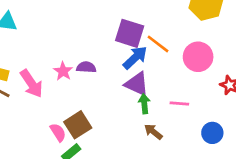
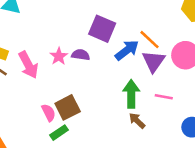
purple square: (130, 33) -> (102, 29), moved
purple triangle: (137, 84) -> (154, 61), moved, turned 35
green arrow: (144, 104) -> (131, 94), size x1.5

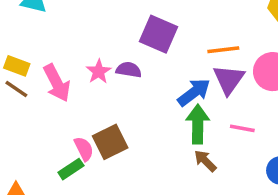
orange line: (149, 40) -> (223, 50), turned -50
blue arrow: (127, 50) -> (194, 92), moved
green rectangle: (59, 133) -> (71, 169), moved

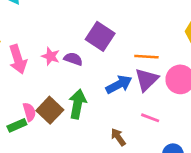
pink star: (99, 72) -> (51, 56), turned -30
green arrow: (198, 124) -> (77, 104), moved
brown square: (110, 142) -> (50, 110), turned -30

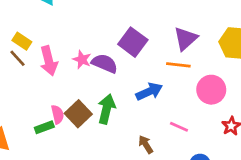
purple semicircle: (73, 59) -> (105, 63), size x1.4
purple triangle: (146, 80) -> (186, 39), moved

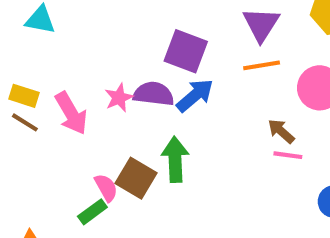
pink star: (82, 60) -> (119, 98), turned -30
blue arrow: (149, 92) -> (195, 95), moved
brown arrow: (146, 144) -> (281, 131), moved

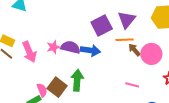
purple square: (186, 51) -> (102, 26), moved, turned 35
blue arrow: (195, 95) -> (90, 50), turned 42
brown arrow: (281, 131) -> (134, 50), moved

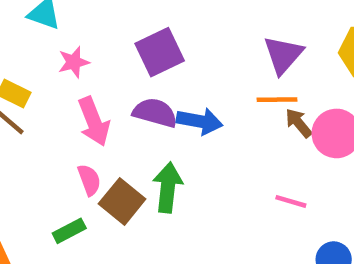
purple square: (102, 26) -> (160, 52), moved
pink star: (53, 47) -> (74, 62), moved
pink arrow: (29, 52) -> (94, 121), moved
pink semicircle: (42, 90) -> (89, 180), moved

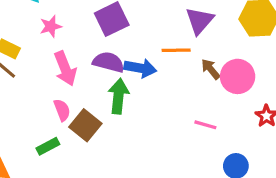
orange line: (277, 100) -> (176, 50), moved
green arrow: (168, 187) -> (118, 96), moved

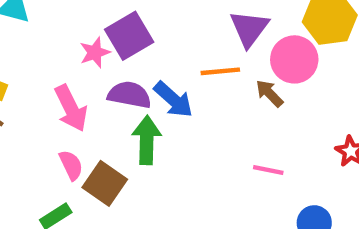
pink star: (51, 26) -> (95, 53), moved
blue arrow: (140, 68) -> (173, 100), turned 36
pink circle: (238, 76) -> (294, 59), moved

